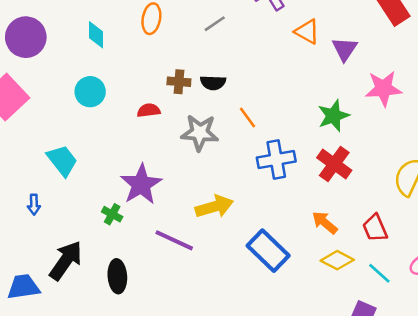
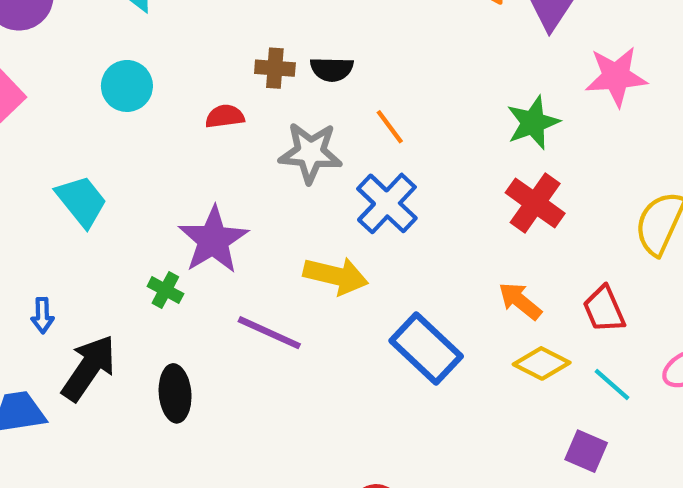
blue cross: (276, 160) -> (387, 203), moved, turned -36
blue arrow: (34, 205) -> (42, 315), moved
yellow arrow: (214, 207) -> (336, 276), turned 30

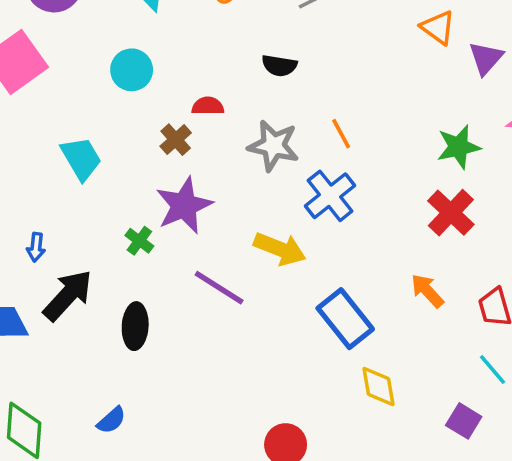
brown cross: (275, 68) -> (176, 140), moved, turned 36
black semicircle: (332, 69) -> (279, 66), moved
yellow diamond: (542, 363) -> (379, 387), moved, turned 45

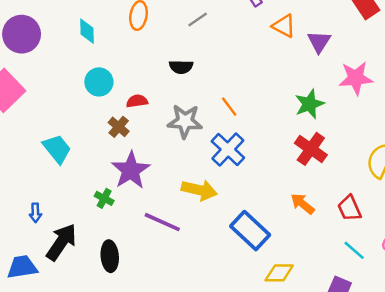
cyan circle: (132, 70) -> (99, 82), moved
yellow diamond: (379, 387) -> (279, 273), turned -72

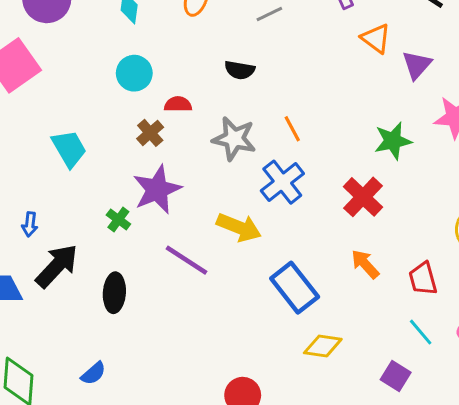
red cross: (311, 149) -> (363, 197), moved

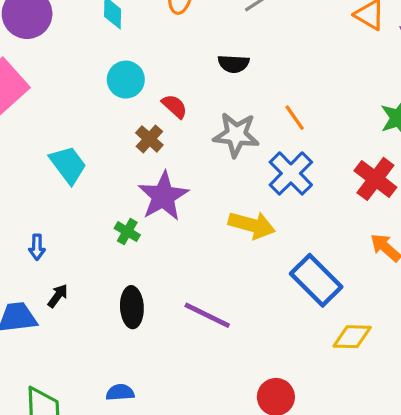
red semicircle: (178, 104) -> (175, 106), turned 48
purple line: (187, 260) -> (207, 315), moved
black arrow: (57, 266) -> (58, 296), moved, size x0.5
blue semicircle: (93, 373) -> (120, 392), turned -136

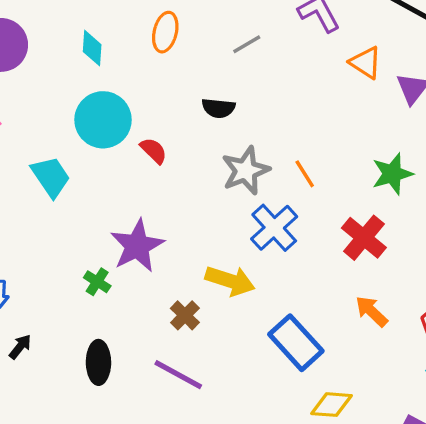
cyan circle: (126, 80) -> (103, 120), size x1.4
orange line: (295, 118) -> (305, 174), moved
gray star: (236, 135) -> (246, 170), moved, turned -30
brown cross: (149, 139) -> (185, 315), moved
cyan trapezoid: (68, 165) -> (51, 177), moved

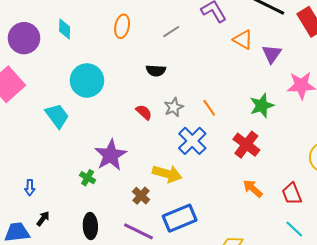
cyan diamond: (92, 48) -> (65, 29), moved
red semicircle: (154, 151) -> (144, 112), moved
gray star: (246, 170) -> (174, 107), size x0.7
blue rectangle: (296, 343) -> (180, 218), moved, turned -68

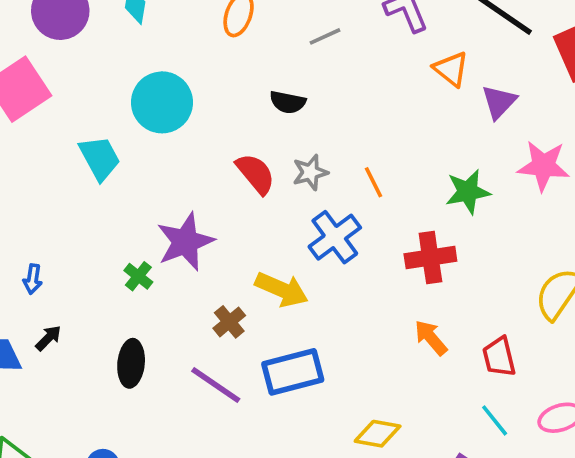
red semicircle: (144, 112) -> (256, 174), size x1.4
red cross: (246, 145) -> (430, 257), turned 36

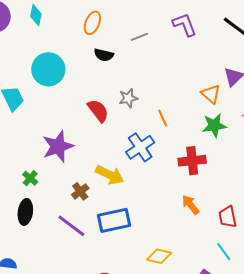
orange triangle: (451, 69) -> (211, 94), moved
black semicircle: (288, 102) -> (104, 55), moved
gray star: (310, 172) -> (128, 98), moved
green cross: (138, 276) -> (30, 178), moved

